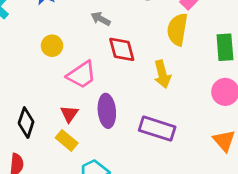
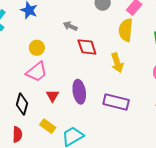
pink trapezoid: (81, 75) -> (37, 72), moved
yellow rectangle: (67, 140) -> (48, 126), moved

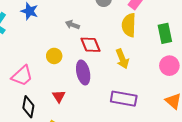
yellow circle: (37, 48) -> (54, 56), moved
pink trapezoid: (37, 72) -> (22, 76), moved
purple ellipse: (79, 92) -> (83, 72), moved

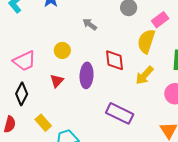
red diamond: (91, 45) -> (115, 60), moved
yellow arrow: (122, 59) -> (144, 75), moved, turned 48
red triangle: (59, 96) -> (57, 81), moved

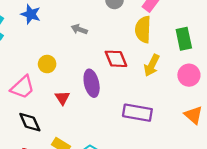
yellow circle: (62, 50) -> (47, 64), moved
black diamond: (22, 94) -> (30, 122), turned -35

